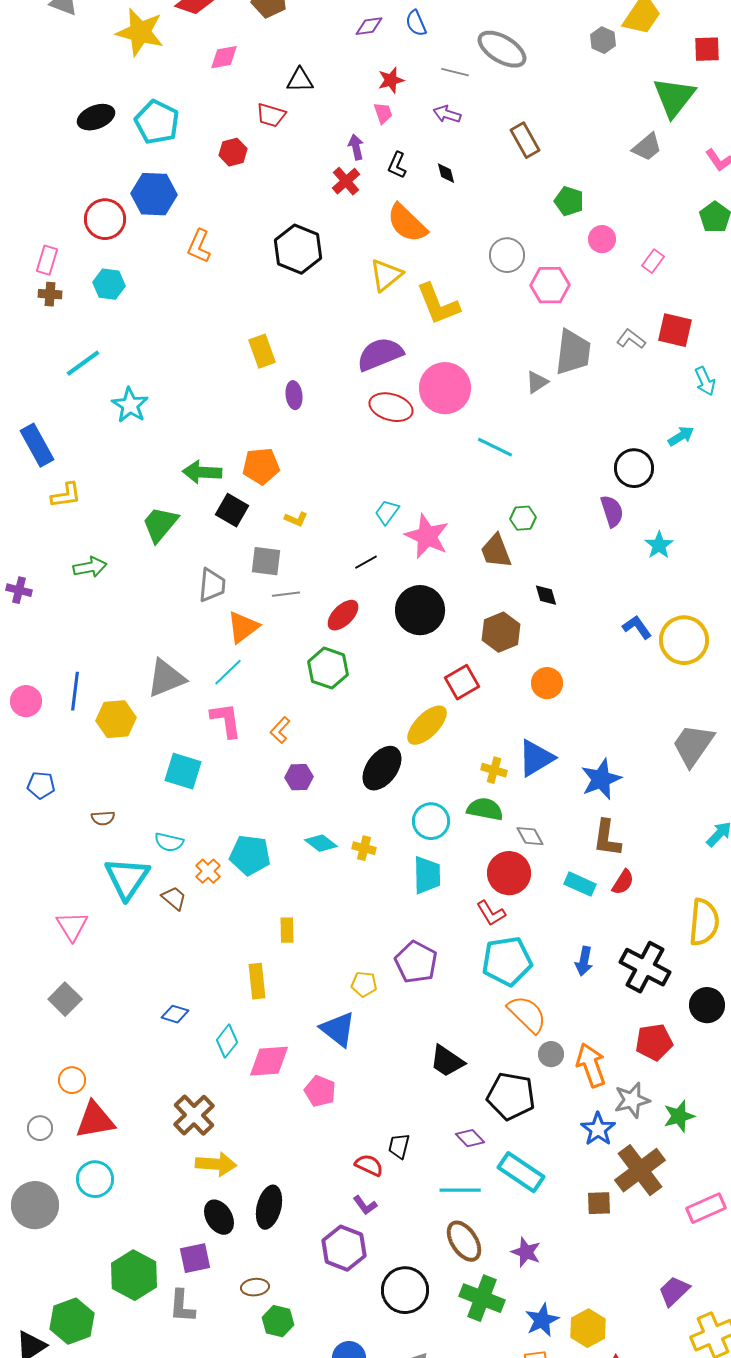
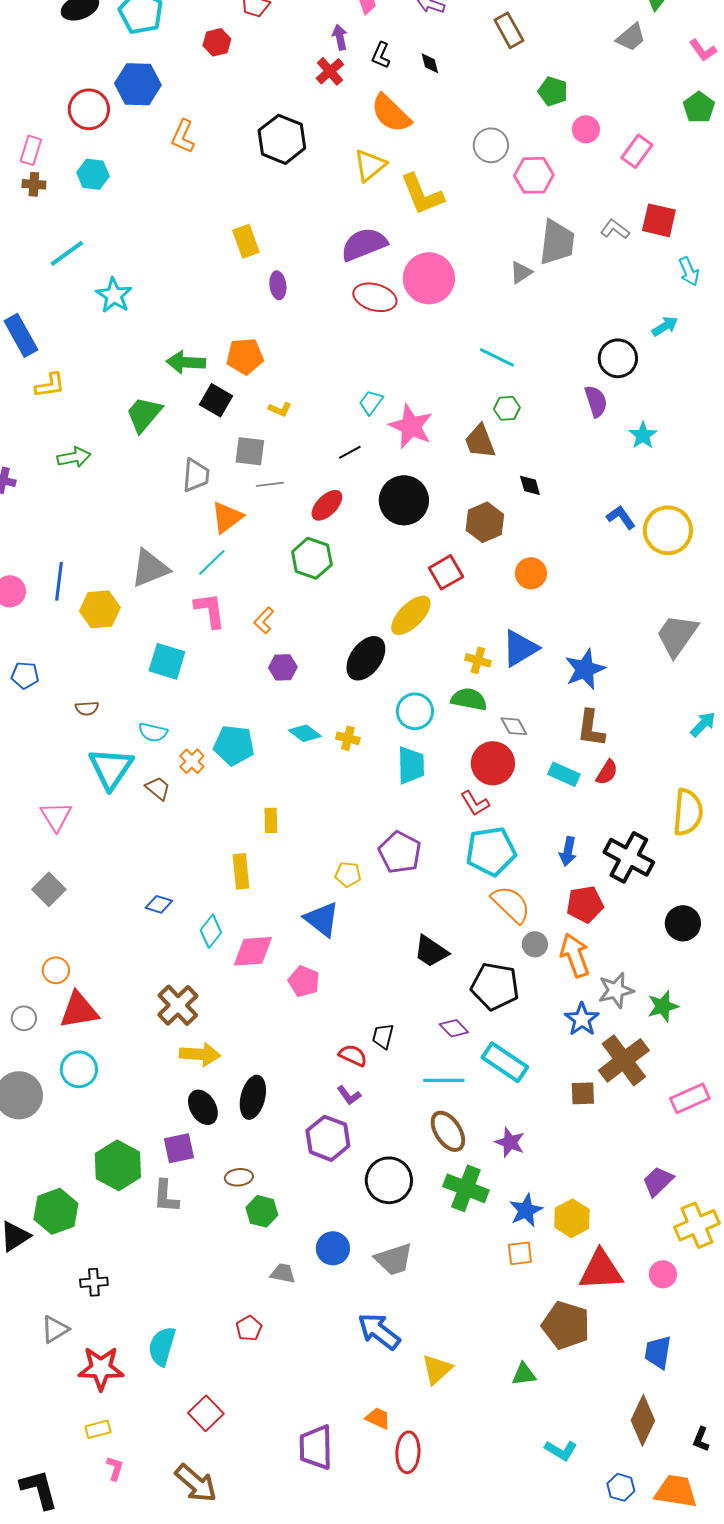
pink rectangle: (653, 261) -> (637, 151), size x1.4
cyan line: (495, 447) -> (497, 357), moved
black circle: (707, 1005) -> (683, 923), moved
red pentagon: (654, 1042) -> (585, 904), moved

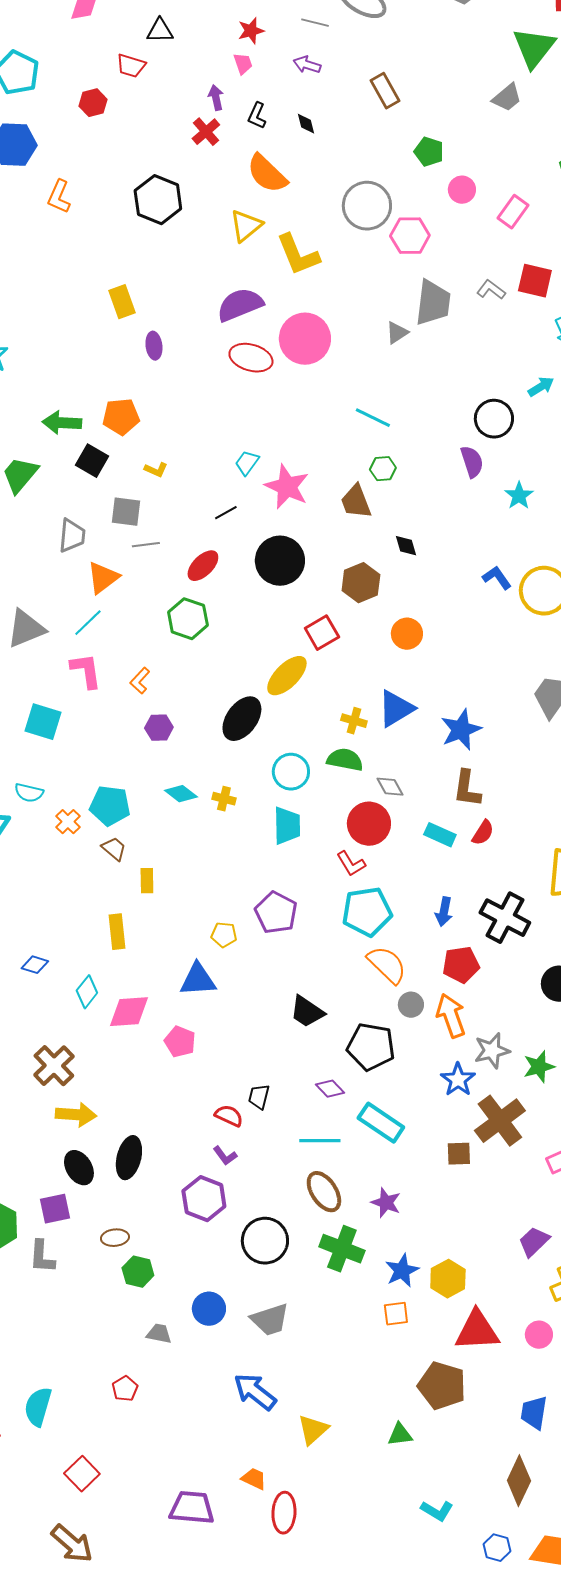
gray circle: (491, 145) -> (367, 206), size x1.4
brown trapezoid: (158, 788) -> (114, 849), moved
blue triangle: (322, 919) -> (198, 980), turned -42
purple trapezoid: (316, 1447) -> (192, 1508), turned 96

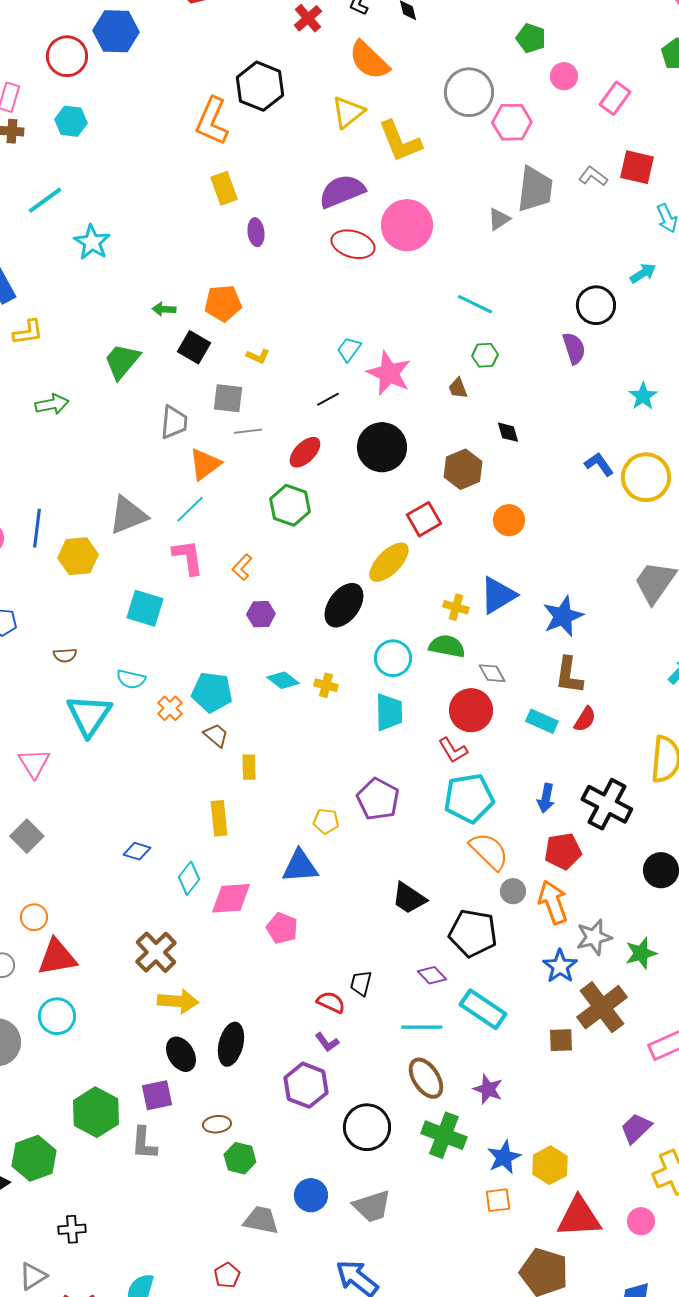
orange L-shape: (59, 197) -> (212, 121), moved, size x1.4
green arrow: (62, 423) -> (164, 309), size x0.6
cyan star: (519, 496) -> (643, 396), moved
brown trapezoid: (356, 502) -> (458, 388), size x0.6
gray trapezoid: (159, 1334) -> (261, 1220), size x1.4

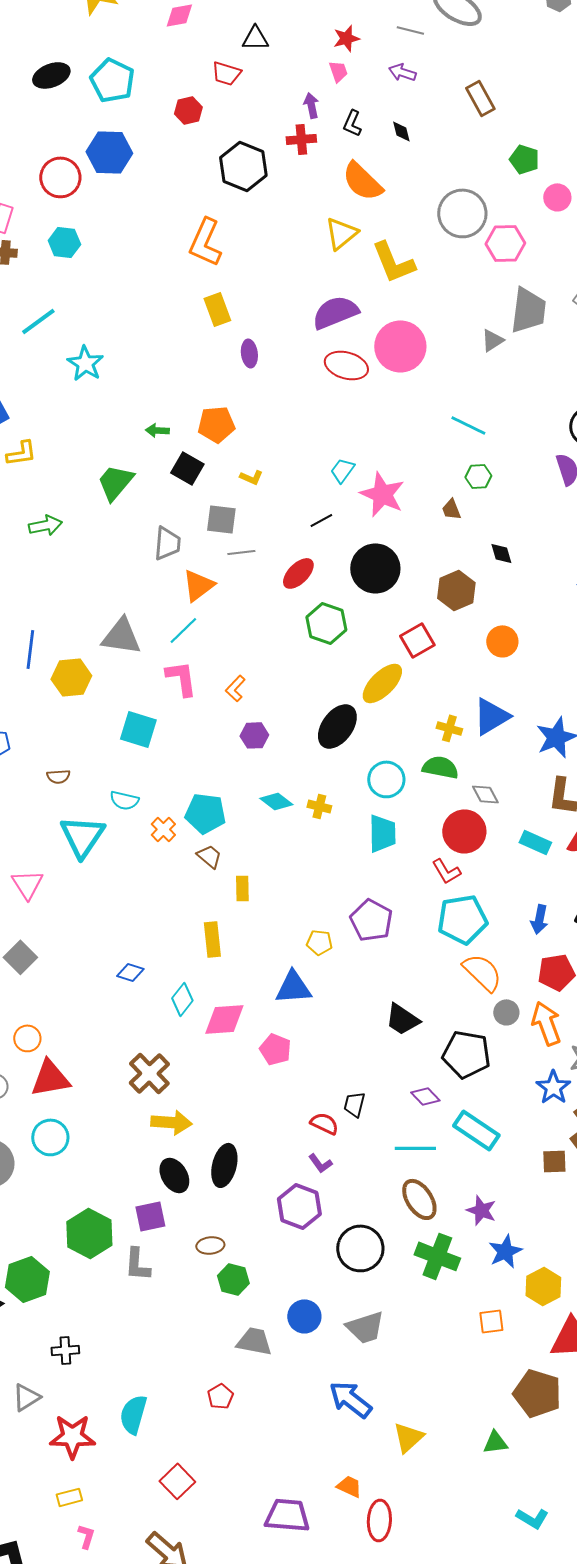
red cross: (308, 18) -> (301, 139), turned 36
black hexagon: (260, 86) -> (243, 166), moved
green hexagon: (290, 505) -> (326, 623), moved
gray triangle: (128, 515) -> (121, 636), turned 30
blue star: (504, 1157) -> (505, 1251), moved

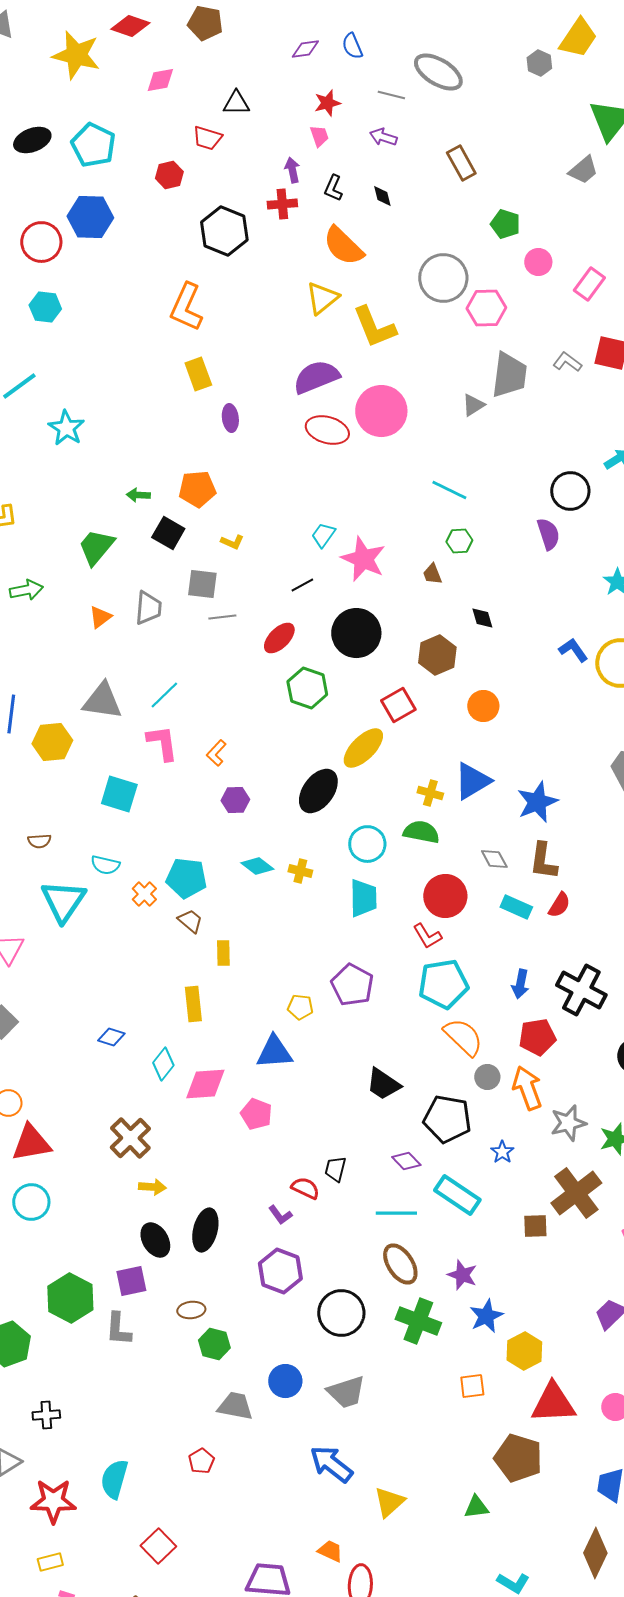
orange triangle: (198, 585) -> (100, 617), moved, size x0.7
gray diamond: (485, 794) -> (494, 859), moved
blue star: (553, 1087) -> (502, 1152), moved, size x0.7
yellow arrow: (171, 1122) -> (152, 1187), size x0.7
purple L-shape: (320, 1163) -> (280, 1215), moved

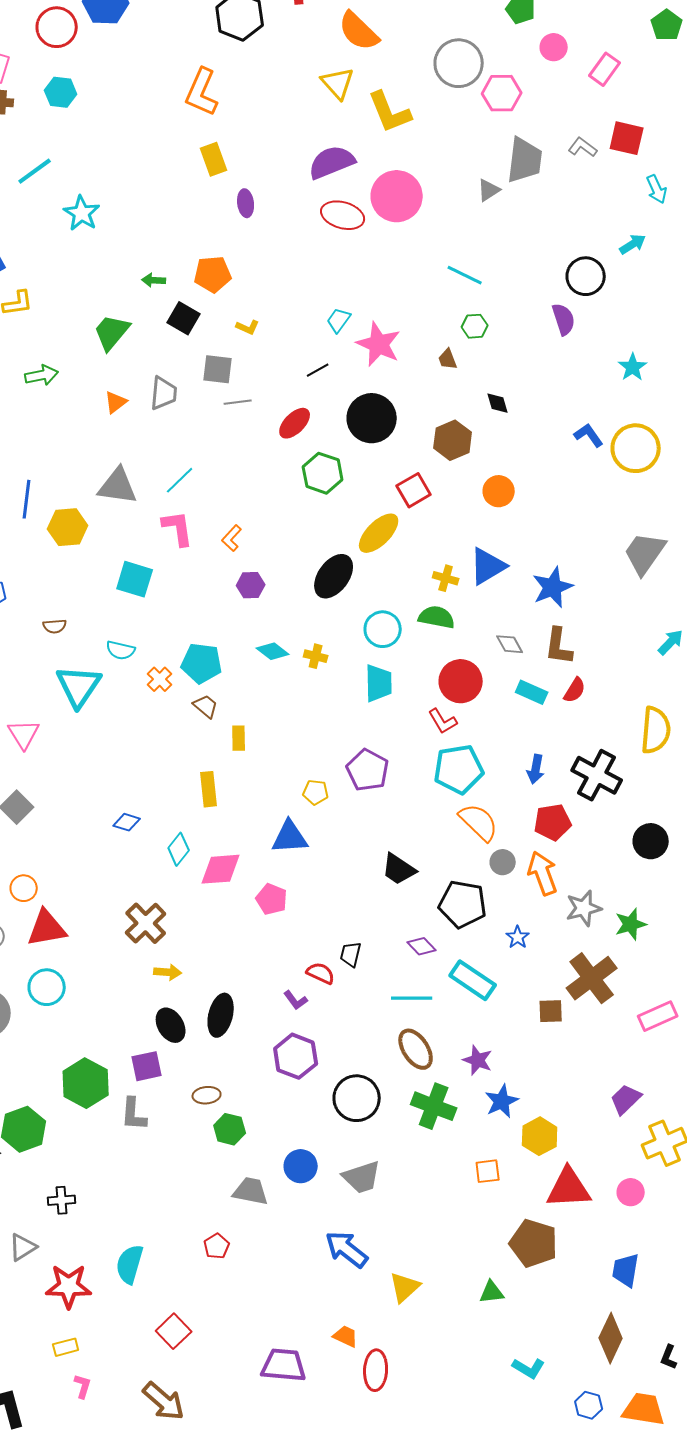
yellow triangle: (322, 298) -> (338, 83), turned -33

